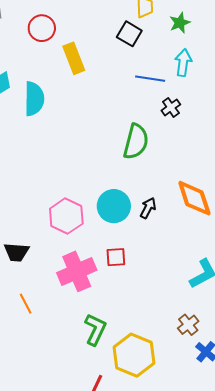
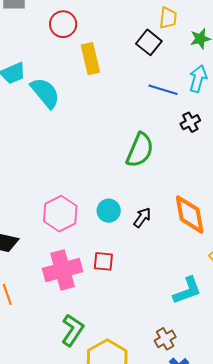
cyan semicircle: (34, 99) -> (45, 93), turned -48
black cross: (171, 107) -> (190, 122), moved
cyan circle: (114, 206) -> (109, 211), size x0.7

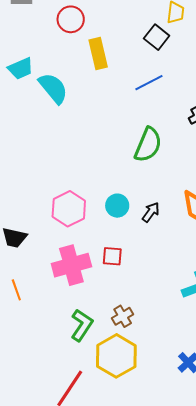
blue line: (163, 90) -> (149, 83), moved, turned -44
brown cross: (165, 339) -> (123, 316), moved

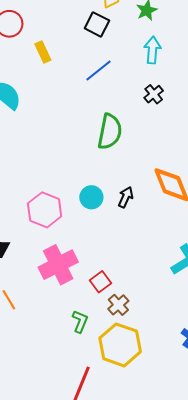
yellow rectangle: (98, 54) -> (43, 52), size x0.7
red square: (112, 256) -> (100, 282), moved, turned -30
green L-shape: (82, 325) -> (80, 321), size x0.7

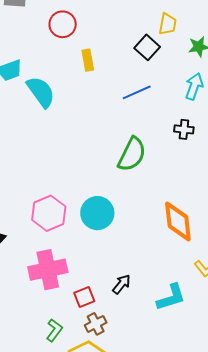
black cross: (154, 94) -> (184, 129), turned 30
cyan circle: (91, 197) -> (97, 213), size x1.4
black arrow: (126, 197) -> (122, 284), moved

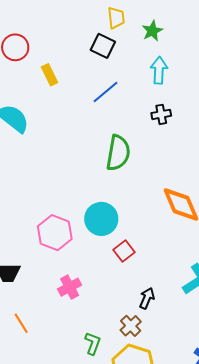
pink cross: (48, 270) -> (70, 287), size x0.6
black arrow: (122, 284) -> (147, 298), moved
red square: (84, 297) -> (124, 251), moved

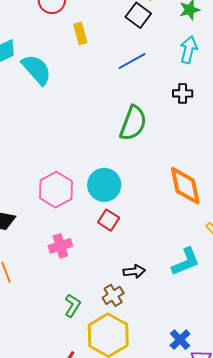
red square: (124, 251) -> (109, 220), moved, turned -30
black arrow: (147, 298) -> (134, 271), turned 50

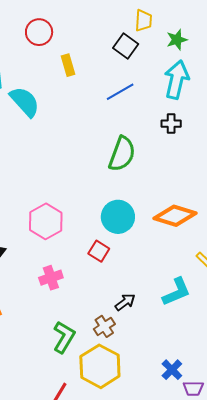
cyan arrow: (189, 50) -> (177, 80), size x1.4
cyan circle: (104, 185) -> (118, 217), moved
orange diamond: (185, 186) -> (175, 216), turned -60
black arrow: (134, 271) -> (125, 302), turned -30
green L-shape: (73, 305) -> (64, 337), size x1.4

